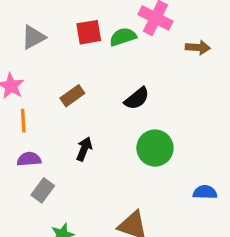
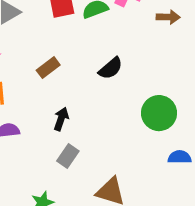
green circle: (155, 148) -> (159, 113), moved
gray rectangle: (43, 190) -> (68, 156), moved

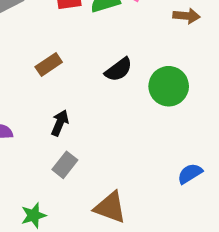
green circle: (159, 113) -> (169, 86), moved
blue semicircle: (180, 157) -> (190, 174), turned -35

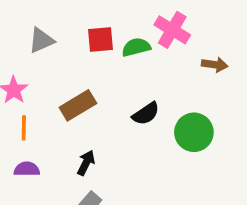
brown rectangle: (49, 65) -> (78, 105), size x1.4

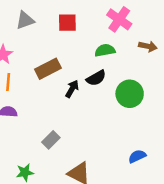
green semicircle: (136, 47) -> (105, 50), moved
black arrow: (86, 163) -> (72, 89), moved

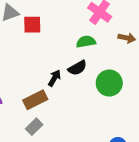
red square: (67, 23) -> (32, 25), moved
brown rectangle: (48, 69) -> (35, 100), moved

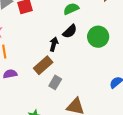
gray rectangle: (34, 127) -> (55, 82), moved

